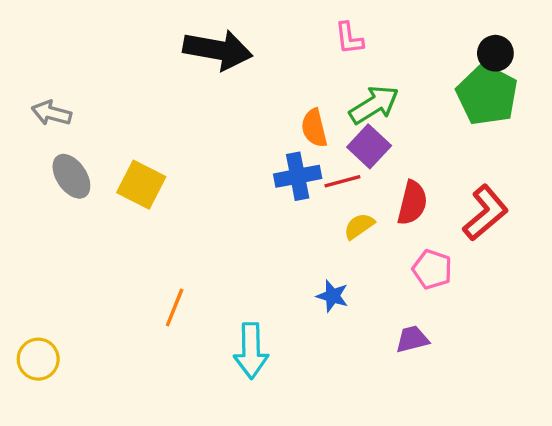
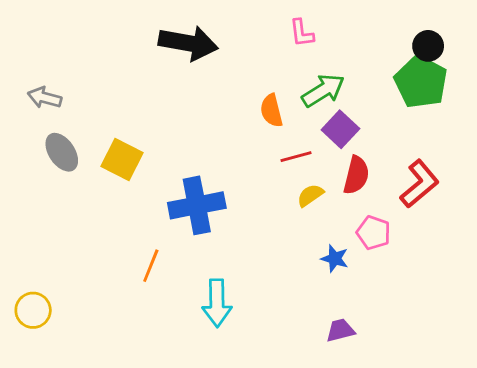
purple square: (369, 146) -> (340, 129), moved
blue cross: (298, 176) -> (197, 205), moved, size x1.4
blue star: (332, 296) -> (335, 259), moved
purple trapezoid: (412, 339) -> (340, 330), moved

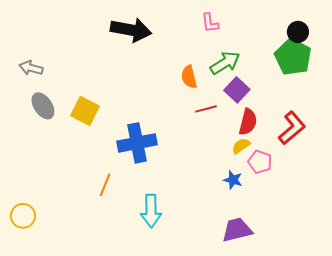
yellow semicircle: (310, 195) -> (241, 146), moved
purple trapezoid: (340, 330) -> (237, 230), size x1.5

